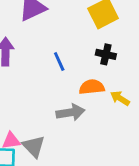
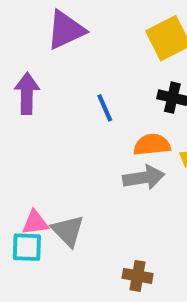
gray arrow: (71, 112) -> (144, 178), moved

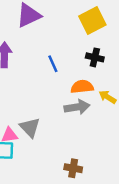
gray triangle: (68, 231) -> (30, 127), moved

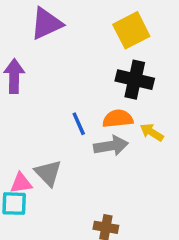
black cross: (95, 57) -> (135, 80), size x1.5
blue line: (53, 64) -> (79, 124), moved

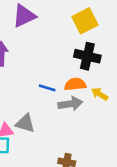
blue line: (79, 124) -> (47, 88), turned -49
gray triangle: (48, 173) -> (25, 123), turned -30

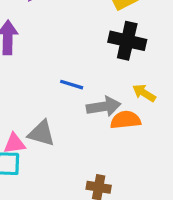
orange semicircle: (75, 84) -> (126, 120), moved

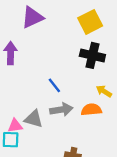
blue line: (72, 85) -> (54, 85), turned 35
gray arrow: (104, 106) -> (61, 110), moved

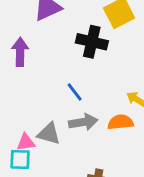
black cross: (92, 55) -> (92, 42), moved

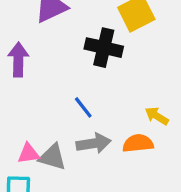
pink triangle: (26, 142) -> (29, 154), moved

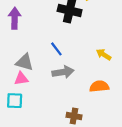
orange semicircle: (138, 143) -> (99, 86), moved
gray triangle: (52, 157) -> (24, 62), moved

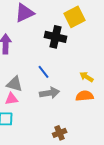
orange semicircle: (99, 86) -> (85, 96), moved
brown cross: (74, 116) -> (60, 133), turned -32

